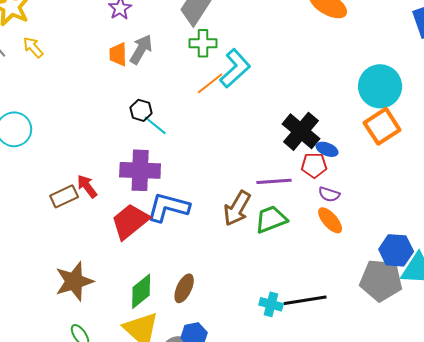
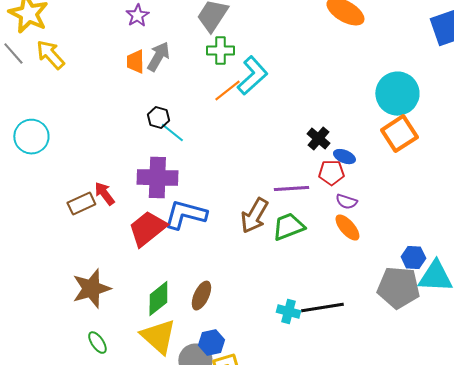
yellow arrow: (33, 47) -> (50, 55), size x1.4
black cross: (301, 131) -> (318, 139), size x0.6
blue hexagon: (396, 250) -> (413, 258), size x0.7

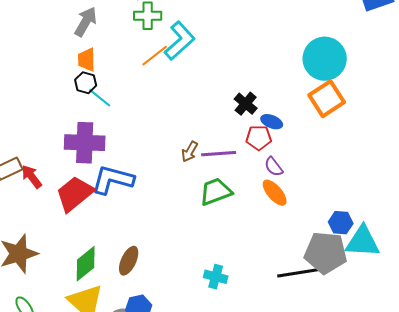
orange trapezoid: (135, 62) -> (87, 60), moved
red arrow: (104, 194) -> (32, 177), moved
purple semicircle: (346, 202) -> (274, 167), turned 35
brown arrow: (254, 216) -> (190, 152), moved, size x0.6
black line: (322, 308) -> (299, 273), moved

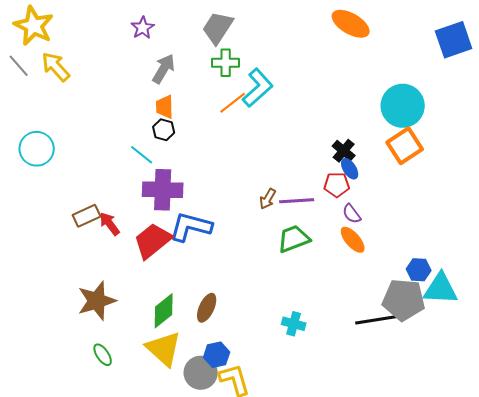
cyan line: (100, 98) -> (142, 155), moved
black cross: (246, 104) -> (344, 151), moved
blue ellipse: (272, 122) -> (350, 169), turned 35

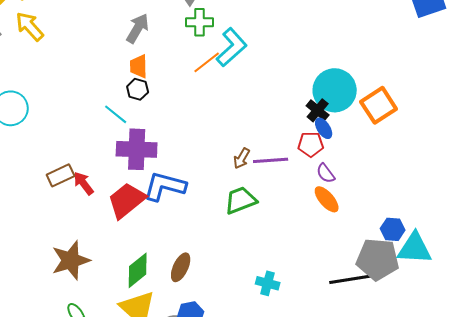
cyan circle: (403, 106) -> (335, 90), moved
green trapezoid: (294, 239) -> (241, 200), moved

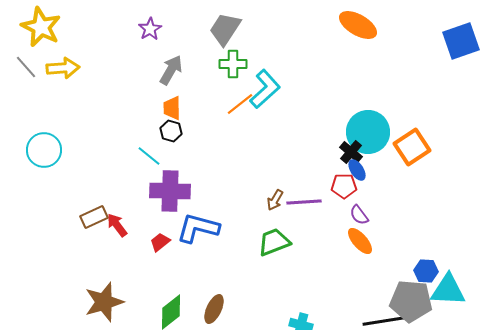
yellow arrow: (30, 26) -> (63, 68), turned 128
red trapezoid: (127, 200) -> (160, 242), size x0.5

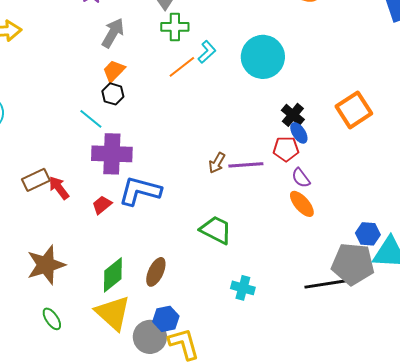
cyan L-shape: (265, 89) -> (207, 52), size x0.6
orange trapezoid: (172, 108) -> (114, 71), turned 45
cyan circle: (368, 132) -> (263, 57), moved
green trapezoid: (274, 242) -> (216, 230), moved, turned 48

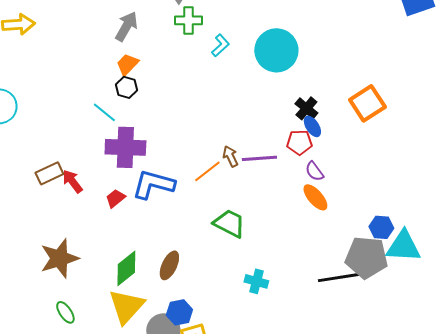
orange line: (182, 67) -> (207, 171), moved
brown arrow: (217, 163) -> (230, 156), turned 125
yellow triangle: (113, 313) -> (126, 306), turned 30

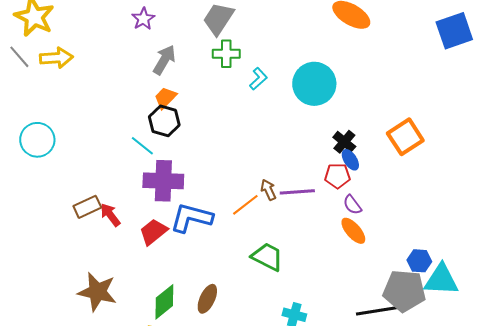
black hexagon: (126, 87) -> (164, 121), size x1.4
red trapezoid: (115, 198) -> (153, 232), size x1.4
brown star: (59, 258) -> (97, 292), turned 30

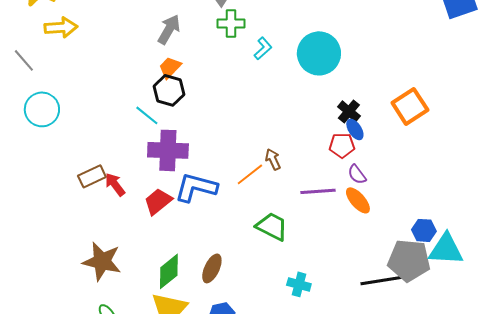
gray line: (19, 57) -> (24, 60), moved
purple line: (297, 192) -> (318, 191), moved

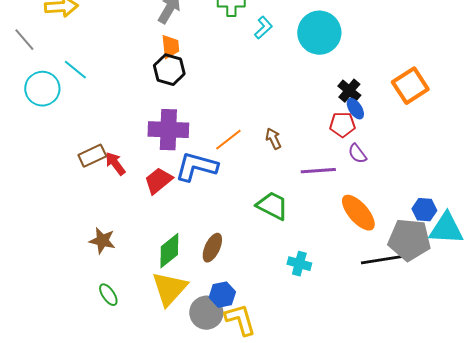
orange trapezoid: (170, 67) -> (170, 47), turned 130
cyan line: (147, 115) -> (75, 70), moved
orange line: (250, 174) -> (228, 140), moved
orange ellipse: (358, 200) -> (358, 213), moved, size x1.4
brown star: (102, 261) -> (102, 241), size x0.7

